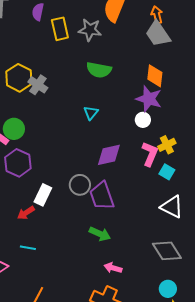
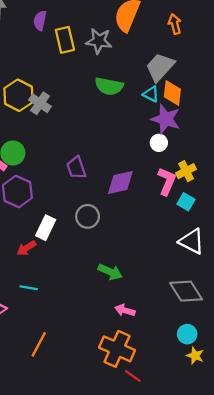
gray trapezoid: (158, 34) -> (160, 67), moved, turned 76
cyan triangle: (91, 113) -> (151, 94), moved, turned -42
purple trapezoid: (102, 196) -> (76, 168), moved, size x0.7

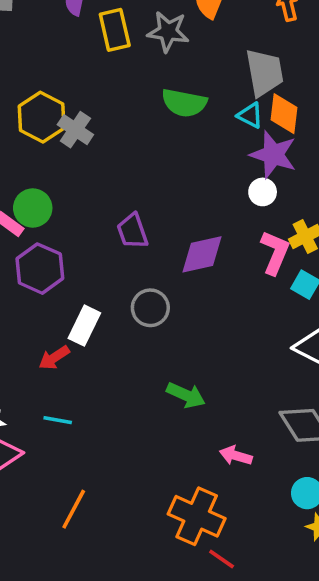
gray trapezoid: (160, 67) -> (264, 73), turned 128
pink arrow: (125, 310) -> (236, 456), moved

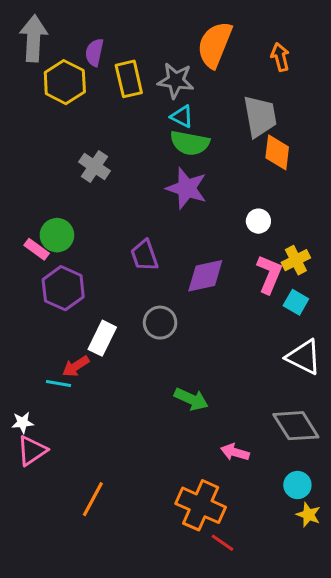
cyan triangle: (250, 115) -> (182, 116), moved
yellow hexagon: (42, 117) -> (65, 82), moved
purple star: (273, 155) -> (187, 188), moved
cyan line: (58, 420) -> (59, 383), moved

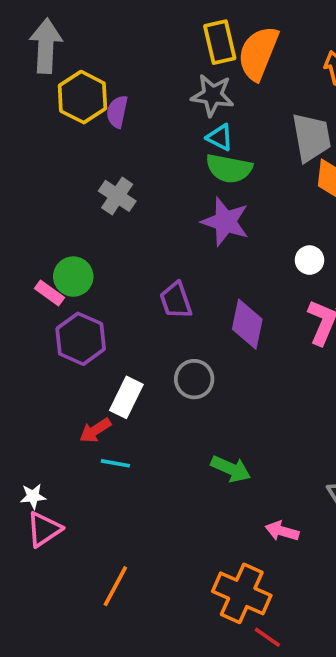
purple semicircle: (94, 52) -> (117, 112), moved
yellow rectangle: (129, 79) -> (220, 42), moved
purple diamond: (205, 276) -> (247, 324), turned -66
cyan line: (59, 383) -> (115, 463), moved

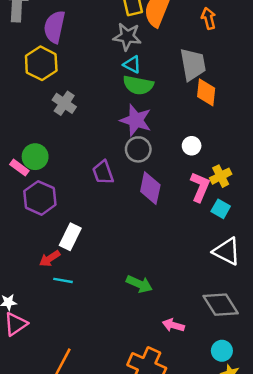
yellow hexagon: (82, 97) -> (41, 63), moved
purple semicircle: (117, 112) -> (54, 27), moved, size x1.5
gray circle: (194, 379) -> (138, 149), moved

